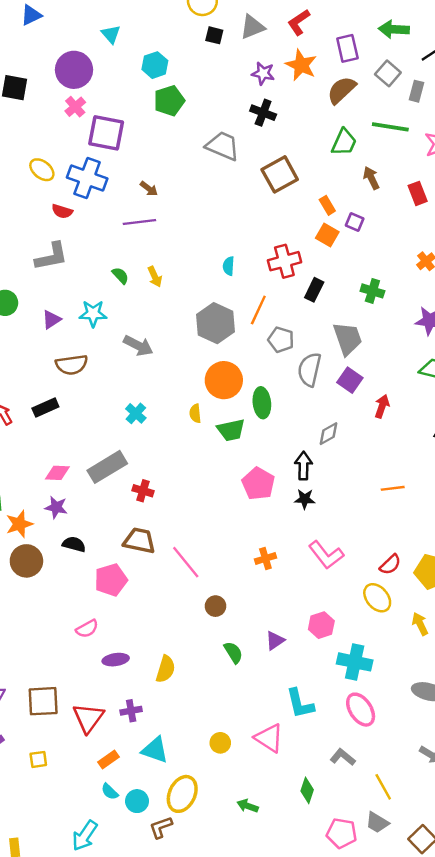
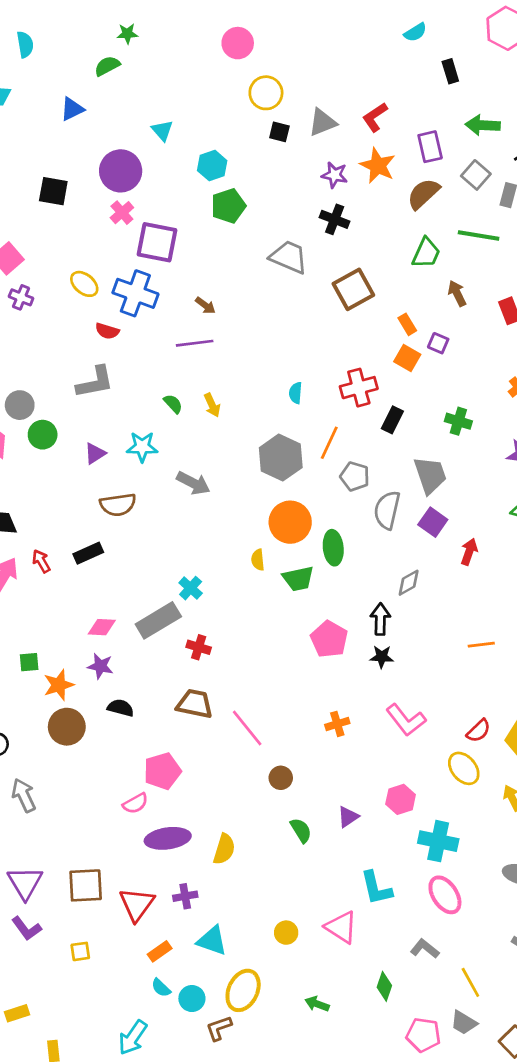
cyan cross: (136, 413) -> (191, 588), moved
pink pentagon: (111, 580) -> (162, 771), moved
purple ellipse: (116, 660) -> (168, 838), size x1.5

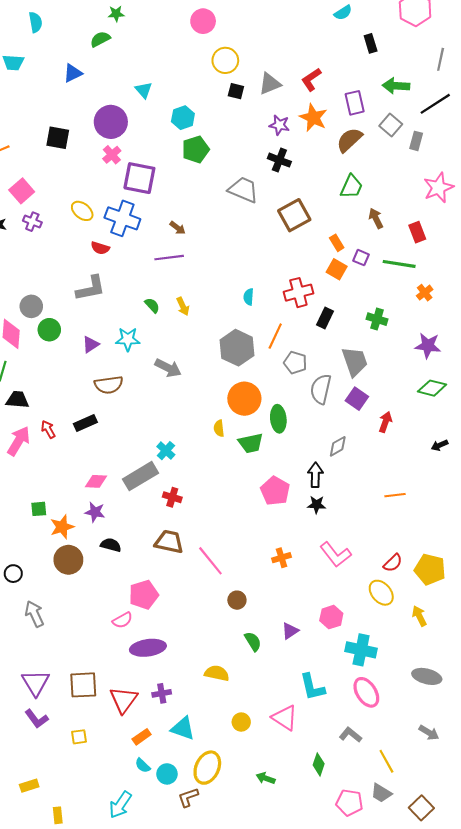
green line: (479, 235) -> (399, 264), moved
yellow semicircle: (224, 849) -> (217, 673), moved, turned -95

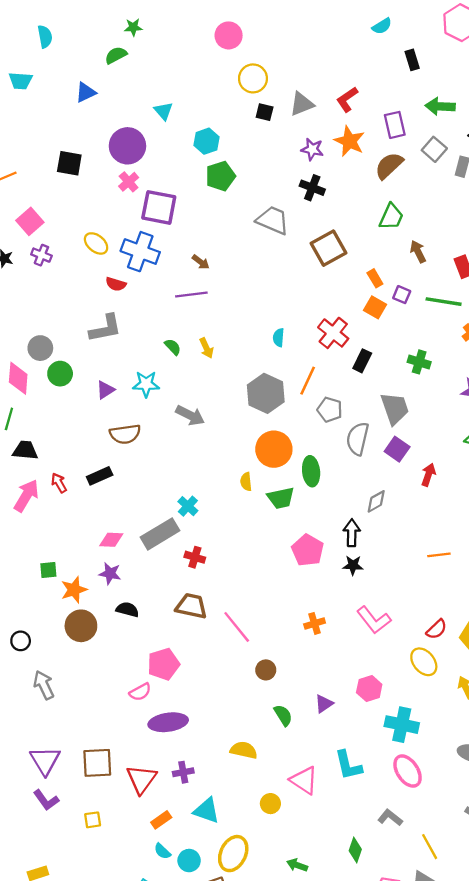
red cross: (298, 293) -> (333, 333), turned -36
pink triangle: (285, 718) -> (304, 780), moved

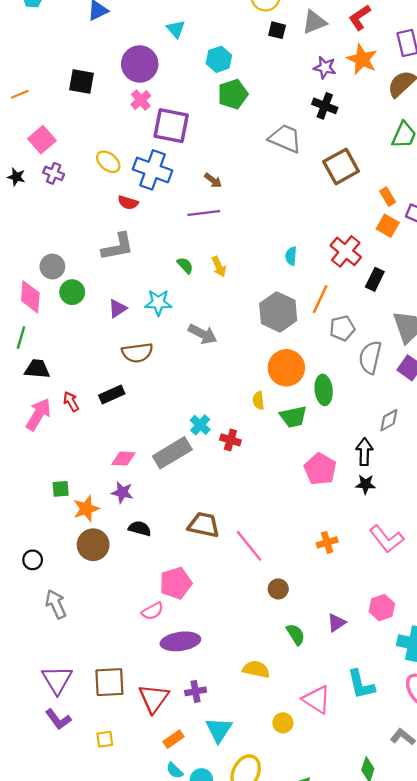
gray pentagon: (330, 410) -> (342, 328), turned -30
red cross: (195, 557) -> (230, 440), moved
cyan triangle: (206, 811) -> (219, 730), turned 44

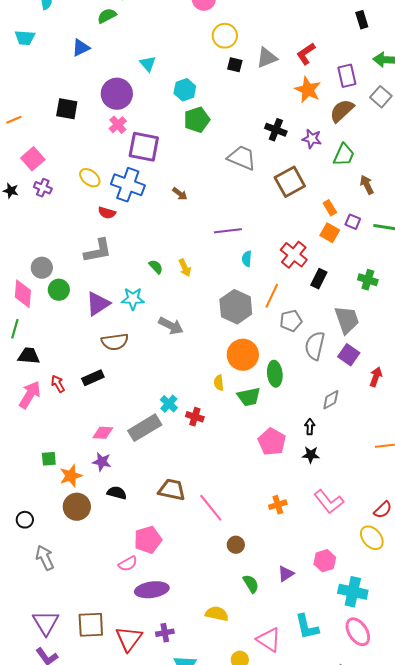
purple star: (325, 67) -> (312, 139), moved
purple line: (204, 213) -> (228, 231), moved
purple triangle: (118, 308) -> (98, 304), size x1.5
black arrow: (364, 452) -> (310, 427), size x0.7

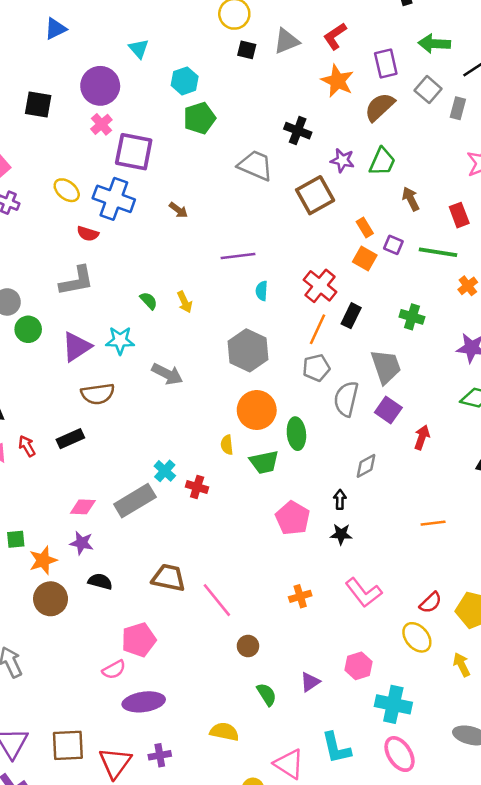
purple star: (312, 139) -> (342, 160), moved
orange line: (272, 296) -> (318, 329), moved

